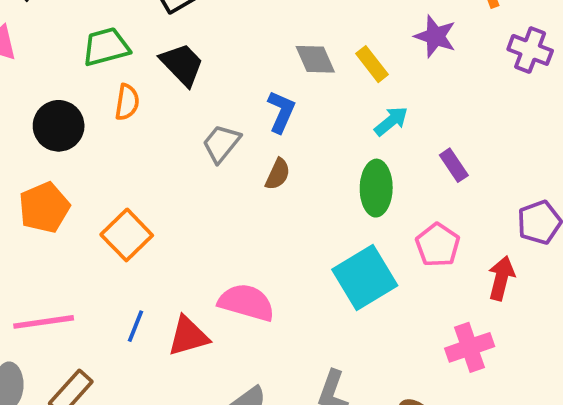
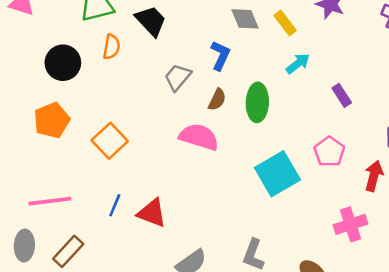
green ellipse: (376, 188) -> (257, 102), moved
pink semicircle: (246, 302) -> (199, 137), moved
red triangle: (188, 336) -> (152, 213), turned 36

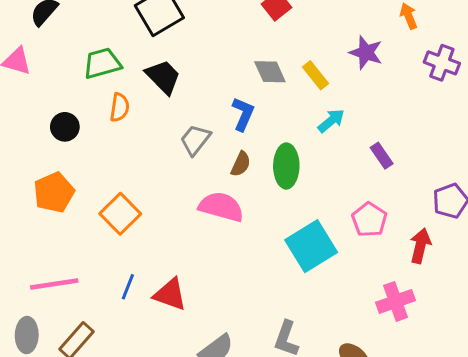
black circle: (63, 63) -> (65, 127), size x0.7

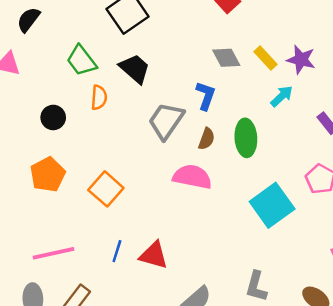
purple star: (366, 53) -> (301, 60), moved
green trapezoid: (102, 63) -> (81, 61), turned -108
gray trapezoid: (195, 140) -> (166, 121), size x1.4

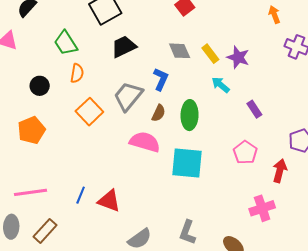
black trapezoid: (135, 69) -> (124, 47), moved, turned -72
cyan arrow: (282, 96) -> (221, 85), turned -102
orange square: (106, 189) -> (89, 112), moved
cyan square: (272, 205) -> (187, 163), moved, turned 36

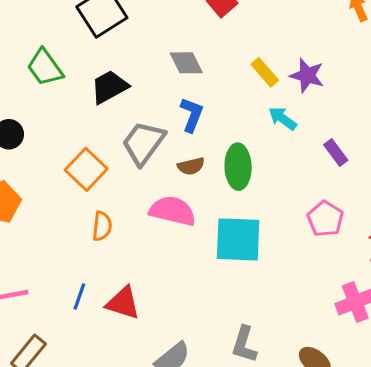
black trapezoid: (124, 47) -> (109, 87), moved
gray diamond: (180, 51) -> (186, 63), moved
orange semicircle: (77, 73) -> (102, 226), moved
brown semicircle: (159, 113) -> (191, 166), turned 54

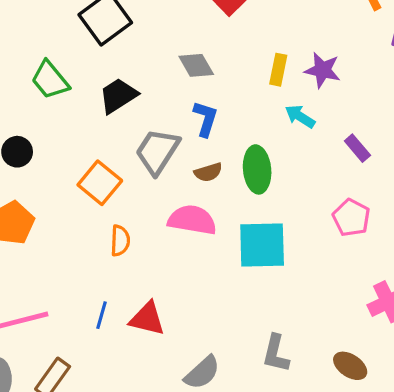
yellow rectangle: (265, 72) -> (278, 70), turned 56

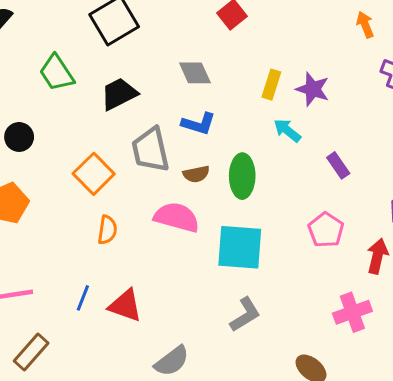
blue L-shape: (205, 119) -> (199, 124), turned 84
gray trapezoid: (157, 151) -> (150, 150), turned -51
gray L-shape: (276, 353) -> (245, 315), moved, turned -141

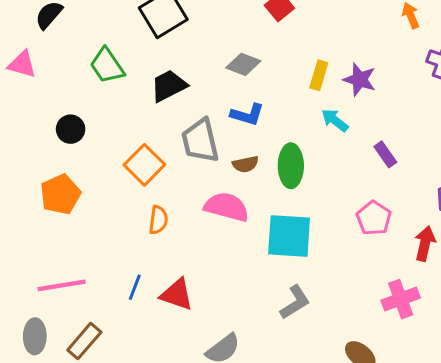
gray diamond: (195, 73) -> (243, 64), turned -44

